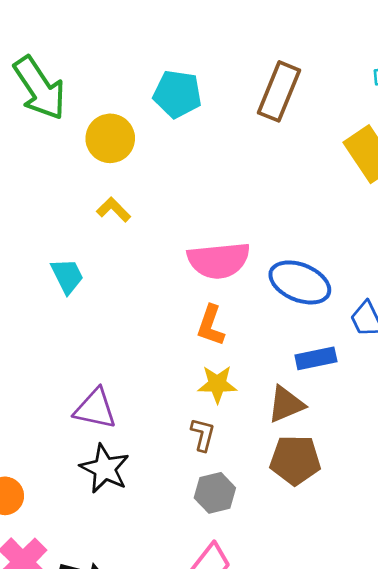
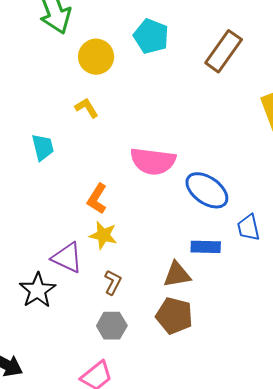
orange L-shape: (211, 325) -> (97, 199), moved
yellow star: (217, 384) -> (103, 235), moved
purple triangle: (95, 409) -> (67, 258), moved

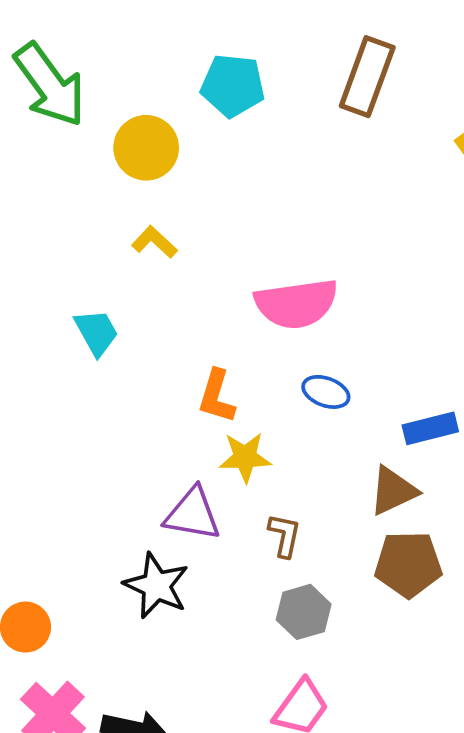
blue ellipse: (207, 190) -> (326, 392), moved, size x0.6

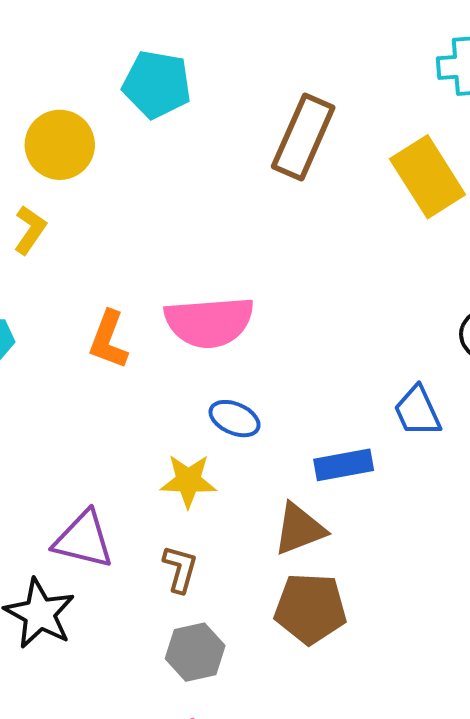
brown rectangle: (367, 77) -> (303, 137), moved
yellow L-shape: (154, 242) -> (30, 230), moved, turned 78
orange L-shape: (217, 396) -> (109, 340), moved
yellow star: (245, 457) -> (188, 481), moved

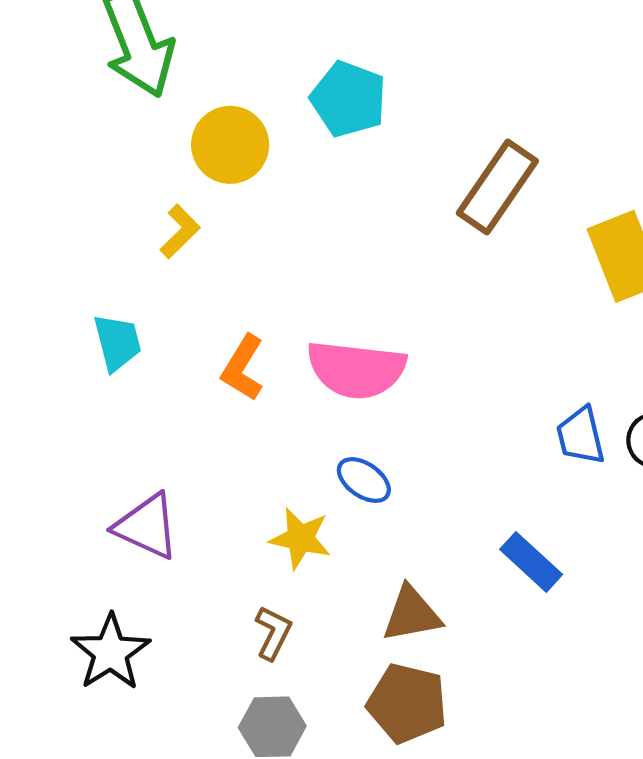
blue trapezoid: (417, 411) -> (581, 436), moved
blue rectangle: (344, 465) -> (531, 562), moved, turned 42
purple triangle: (83, 540) -> (147, 526), moved

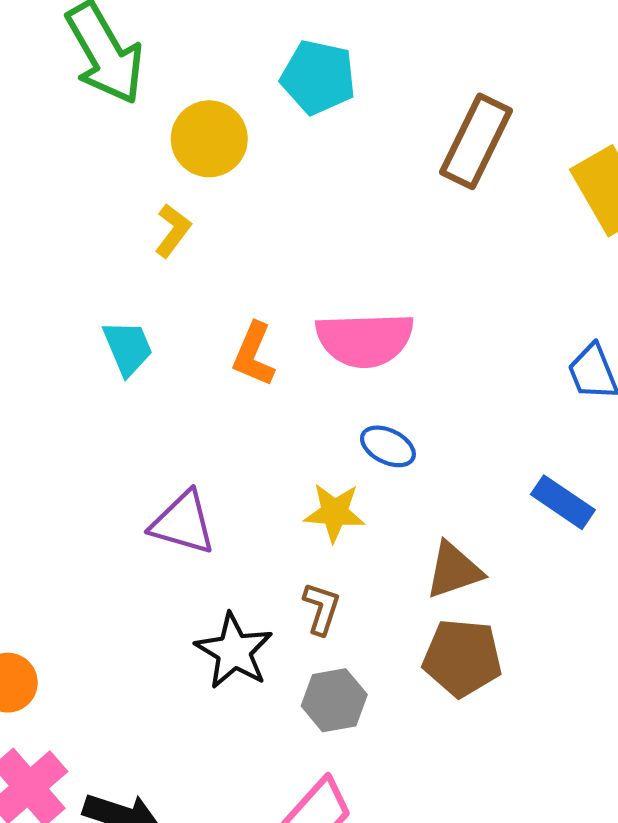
black star: (110, 652) -> (234, 651), moved

